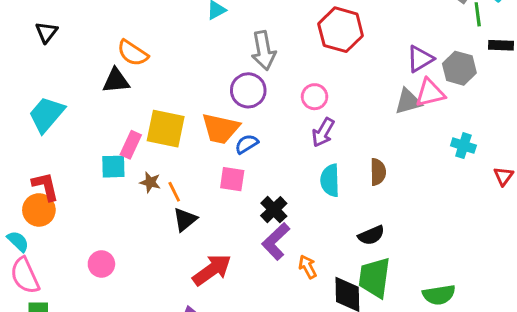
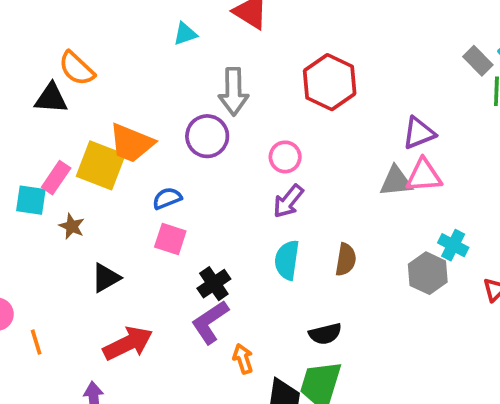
gray hexagon: (459, 68) -> (428, 273), moved
orange trapezoid: (220, 129) -> (131, 143), moved
blue semicircle: (247, 144) -> (167, 198), moved
orange line: (174, 192) -> (36, 342), moved

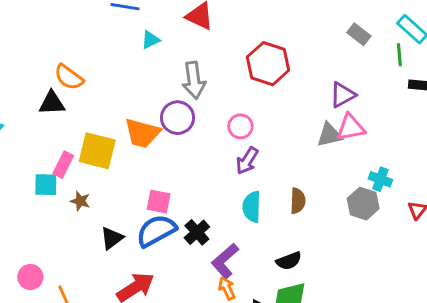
gray rectangle: (478, 61) -> (359, 34), moved
orange trapezoid: (131, 143) -> (142, 133), moved
blue semicircle: (167, 198) -> (156, 231), moved, size x1.8
purple L-shape: (210, 322) -> (225, 261), moved

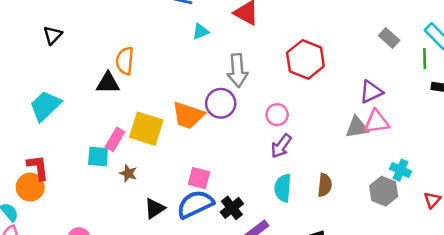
orange semicircle: (69, 77) -> (125, 61), turned 56

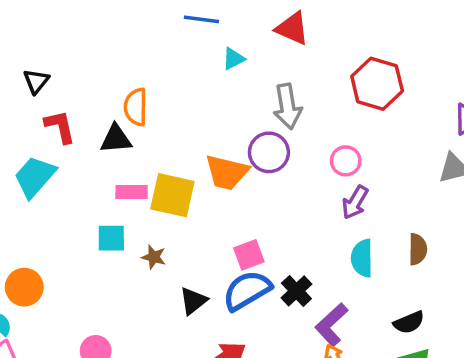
pink rectangle: (115, 139) -> (132, 192), moved, turned 65
red L-shape: (38, 167) -> (60, 127), moved
pink square: (199, 178) -> (249, 255), turned -30

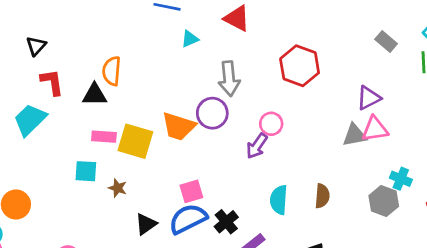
purple arrow: (355, 202) -> (257, 146), moved

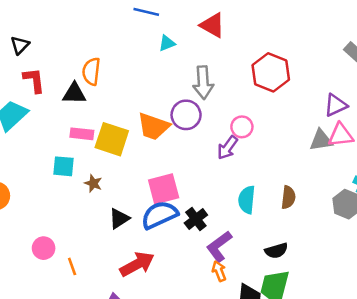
pink square: (191, 191) -> (164, 189), size x1.4

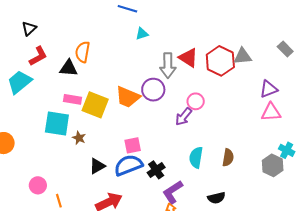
red triangle: (213, 25) -> (188, 58), moved
red L-shape: (34, 80) -> (38, 56), turned 65
gray triangle: (321, 140) -> (243, 56), moved
cyan square: (64, 166) -> (57, 123), size x1.5
pink square: (164, 189) -> (133, 145), size x0.7

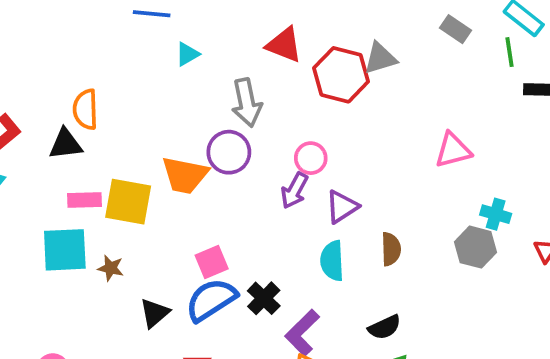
red triangle: (188, 58) -> (284, 45), moved
purple triangle: (269, 89) -> (342, 207), moved

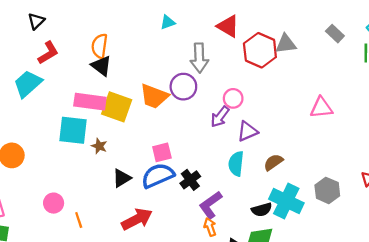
black triangle: (66, 144) -> (101, 66), moved, turned 35
pink rectangle: (84, 200) -> (90, 102), size x1.5
cyan cross: (496, 214) -> (286, 201), moved, size x1.8
gray hexagon: (476, 247) -> (327, 190), moved
brown semicircle: (391, 249) -> (273, 162), turned -132

